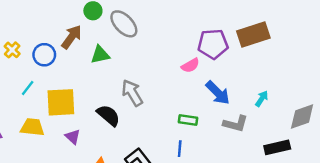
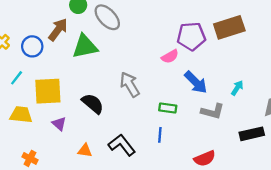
green triangle: (100, 55) -> (85, 46), size x1.4
gray arrow: (132, 93) -> (130, 84), moved

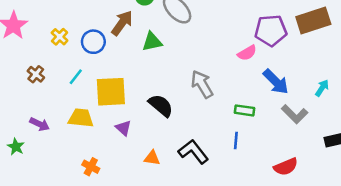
green triangle: (85, 46) -> (152, 42), size x0.7
gray L-shape: (213, 111) -> (295, 114), turned 30

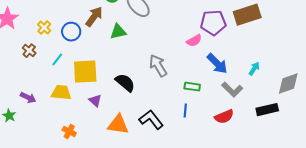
brown cross: (36, 74) -> (29, 51), moved
orange triangle: (152, 158) -> (118, 125), size x1.6
red semicircle: (286, 167) -> (224, 117), moved

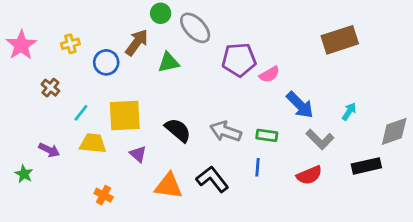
purple pentagon: (213, 23) -> (239, 60), moved
yellow cross: (44, 28) -> (70, 44), moved, turned 32
cyan line: (57, 60) -> (81, 113), moved
gray arrow: (158, 66) -> (226, 131), moved, turned -40

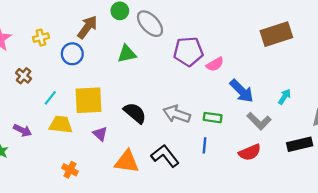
brown arrow: (137, 42) -> (87, 27), moved

